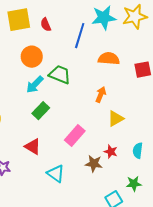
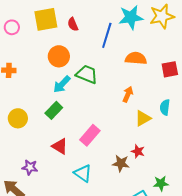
green rectangle: (41, 111) -> (54, 110), moved
pink rectangle: (75, 136) -> (90, 135), moved
cyan semicircle: (138, 151) -> (165, 107), moved

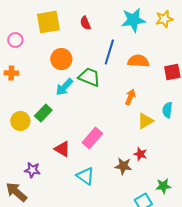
yellow star: (162, 16) -> (164, 19), size x0.7
red semicircle: (73, 24) -> (85, 23), moved
pink circle: (12, 27) -> (15, 40), moved
blue line: (107, 35) -> (109, 52), moved
green rectangle: (54, 110) -> (43, 113), moved

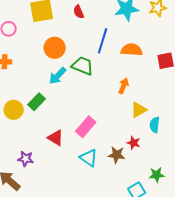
cyan semicircle: (167, 110) -> (155, 125), moved
cyan triangle: (85, 176) -> (89, 158), moved

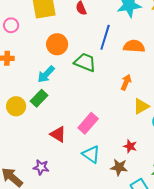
cyan arrow: (58, 76) -> (46, 74), moved
red star: (134, 143) -> (130, 146), moved
brown star: (117, 155) -> (119, 167), moved
purple star: (26, 159) -> (41, 167), moved

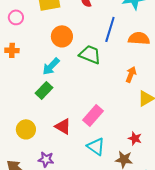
yellow circle: (16, 106) -> (26, 129), moved

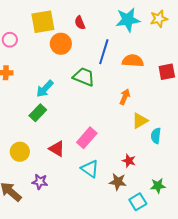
orange circle: (62, 36) -> (61, 44), moved

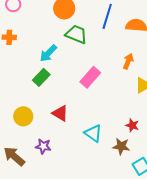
green trapezoid: (84, 77) -> (76, 34), moved
pink rectangle: (87, 138) -> (90, 77), moved

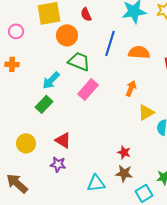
pink rectangle: (90, 77) -> (88, 89), moved
red star: (132, 125) -> (124, 152), moved
cyan triangle: (93, 133) -> (96, 183), moved, turned -42
purple star: (43, 146) -> (58, 164), moved

